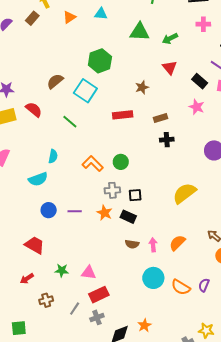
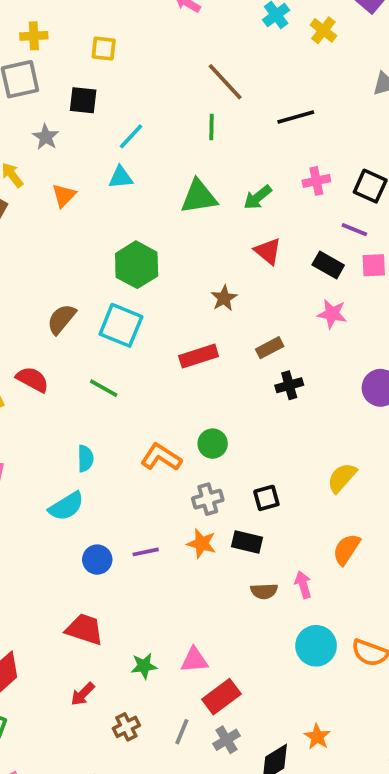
pink cross: (203, 24) -> (316, 181), moved
yellow semicircle: (184, 193) -> (342, 478), size x0.7
black square: (135, 195) -> (266, 498), moved
orange semicircle: (177, 243) -> (346, 549), moved

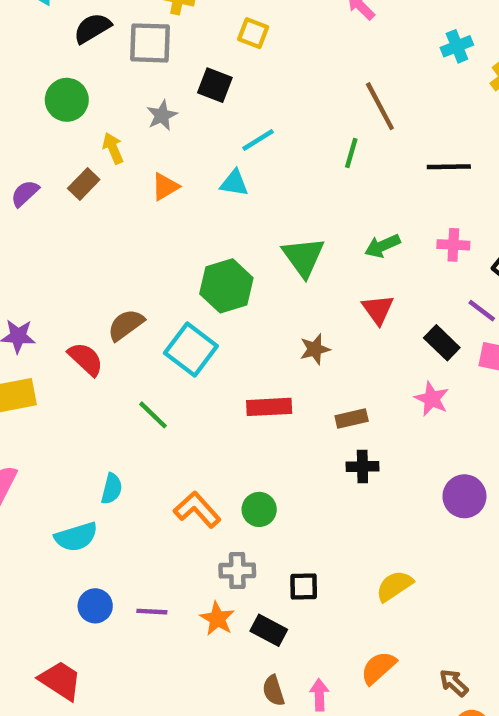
green triangle: (199, 197) -> (303, 257), moved, turned 48
red semicircle: (32, 379) -> (86, 359), moved
brown semicircle: (264, 591) -> (273, 691), turned 60

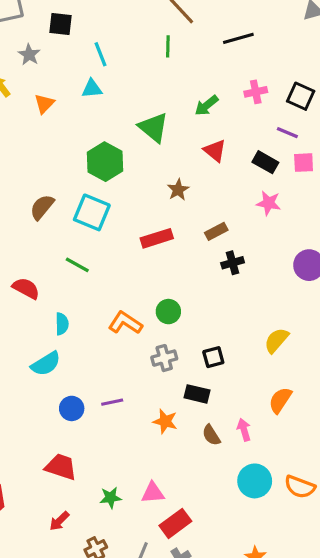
cyan line: (258, 140) -> (101, 54), turned -65
red semicircle: (86, 359) -> (26, 288), moved
orange star: (217, 619) -> (165, 421), moved

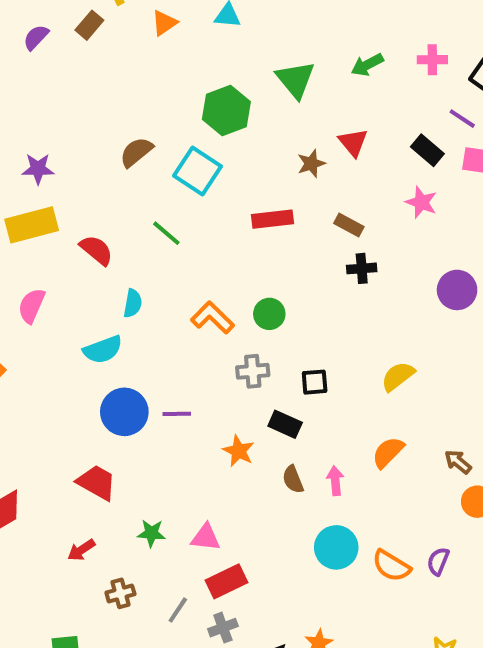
red triangle: (215, 151) -> (353, 143), moved
brown rectangle: (216, 231) -> (349, 225), turned 45
blue circle: (72, 408) -> (124, 412), size x1.5

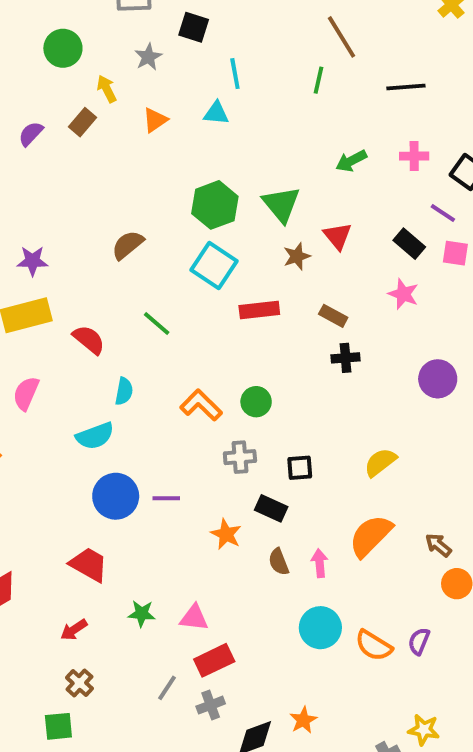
green triangle: (295, 79) -> (281, 204), moved
cyan square: (197, 171) -> (214, 265), moved
orange semicircle: (388, 452) -> (371, 536), size x1.4
brown cross: (120, 593) -> (79, 683), moved, turned -32

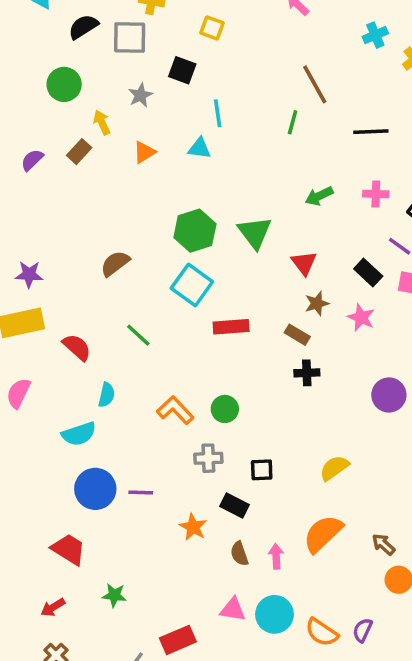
brown star: (297, 256) -> (317, 303), moved
pink triangle: (194, 618) -> (233, 609), moved

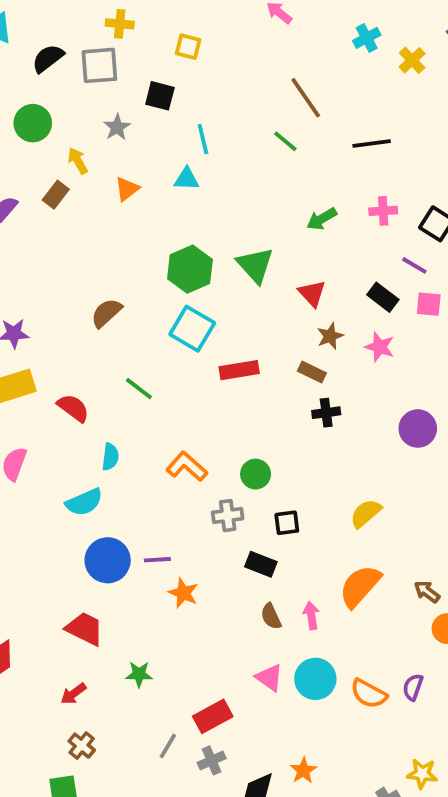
green line: (293, 122) -> (285, 141), turned -60
green circle: (225, 409) -> (256, 474), moved
orange star: (193, 527) -> (183, 593), moved
pink triangle: (233, 609) -> (269, 678), turned 32

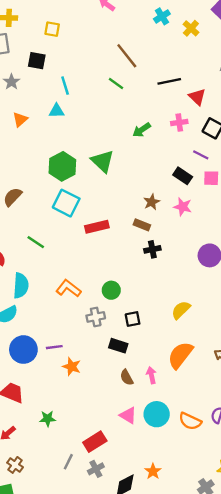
red triangle: (312, 293) -> (197, 97), moved
cyan semicircle: (110, 457) -> (21, 286), size x1.5

